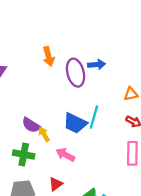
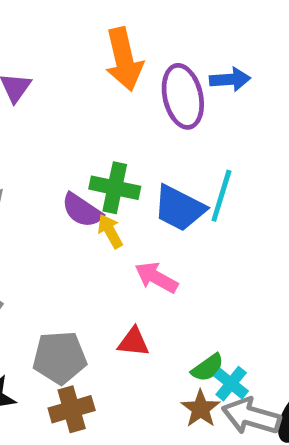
orange arrow: (49, 56) -> (124, 59), size x1.4
green cross: (24, 155) -> (115, 188), moved
red triangle: (56, 184) -> (133, 342), turned 40

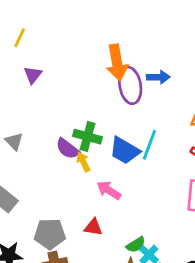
orange arrow: (124, 59) -> (117, 63), moved

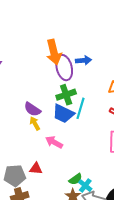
green cross: (87, 137) -> (66, 95), moved, turned -30
purple semicircle: (68, 149) -> (32, 109), moved
red triangle: (93, 227) -> (36, 168), moved

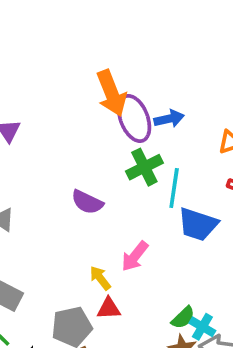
blue arrow: (84, 60) -> (169, 119), moved
blue trapezoid: (63, 114) -> (198, 224), moved
yellow arrow: (35, 123) -> (100, 278), moved
pink arrow: (54, 142) -> (135, 256), turned -72

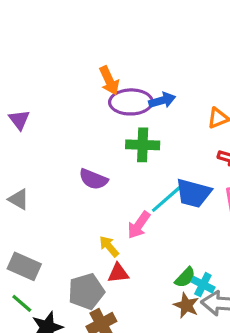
orange arrow: (111, 93) -> (109, 81), size x0.7
purple ellipse: (134, 118) -> (131, 102), turned -66
green cross: (144, 167) -> (143, 145), turned 32
cyan line: (174, 188) -> (166, 199), moved, turned 44

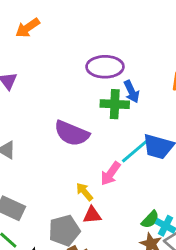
orange arrow: (109, 81) -> (28, 28), moved, turned 80
blue arrow: (162, 100) -> (132, 92), moved, turned 80
purple semicircle: (93, 179) -> (72, 133), size x1.4

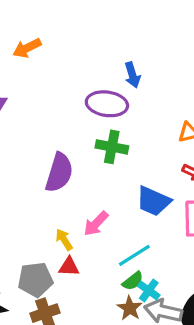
blue arrow: (132, 92) -> (132, 75), moved
purple semicircle: (72, 133) -> (59, 173), turned -104
cyan line: (135, 151) -> (134, 255), moved

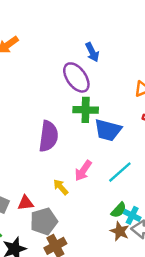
purple ellipse: (107, 104) -> (76, 77), turned 56
blue trapezoid: (153, 201) -> (108, 130), moved
cyan line: (134, 255) -> (120, 172), moved
red triangle: (69, 267) -> (26, 203), moved

